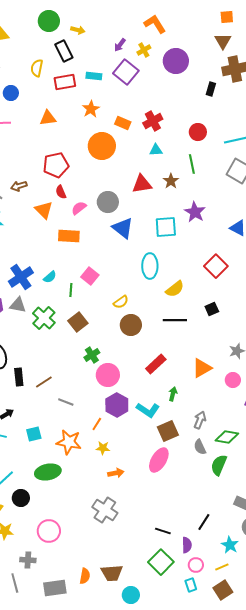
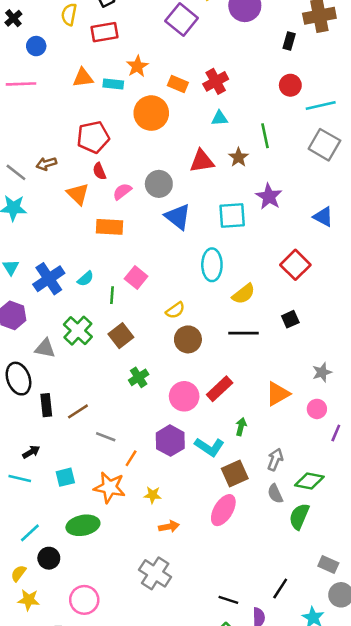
cyan rectangle: (94, 76) -> (113, 84), moved
red circle: (198, 132) -> (290, 85), moved
gray triangle: (18, 305) -> (45, 348), moved
pink circle: (108, 375) -> (184, 396), moved
orange line: (97, 424) -> (131, 458), moved

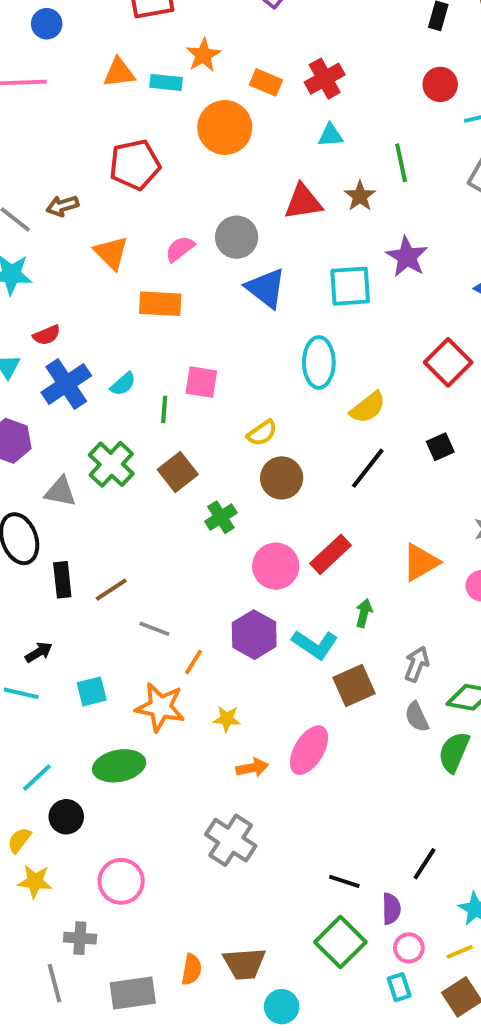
red semicircle: (99, 171) -> (47, 335), moved, turned -90
pink square: (136, 277) -> (201, 382), turned -30
black line: (244, 333) -> (368, 468), turned -52
green cross: (139, 377) -> (221, 517), moved
pink ellipse: (223, 510) -> (309, 750), moved

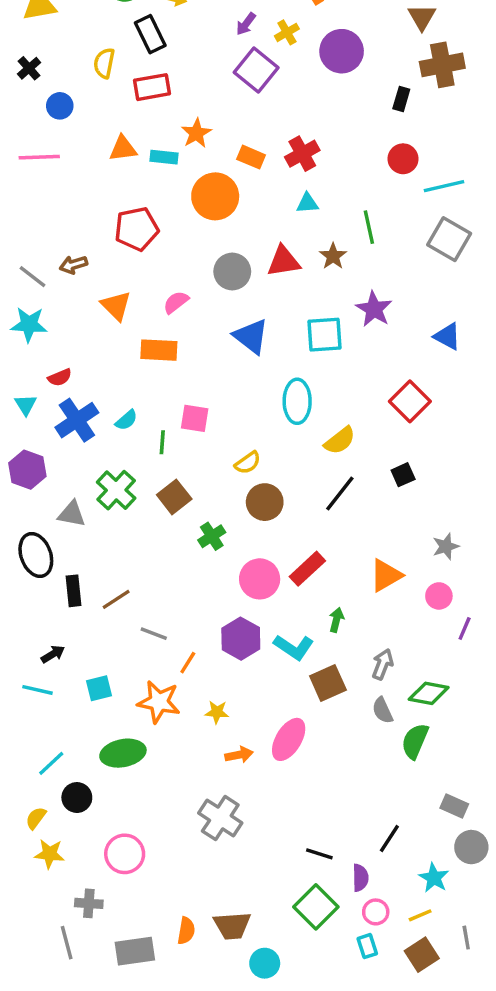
gray circle: (237, 237) -> (232, 272), moved

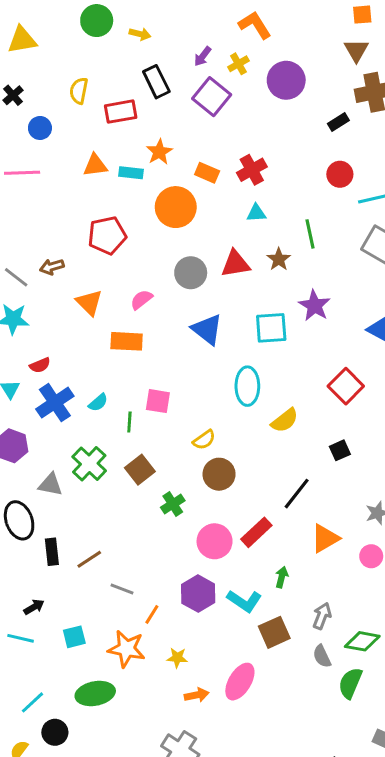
black rectangle: (150, 34) -> (156, 82), moved
black rectangle: (401, 99) -> (338, 122), turned 42
black line: (340, 494) -> (297, 494), moved

